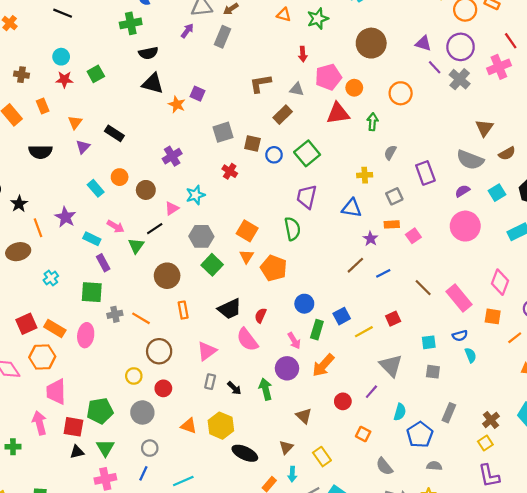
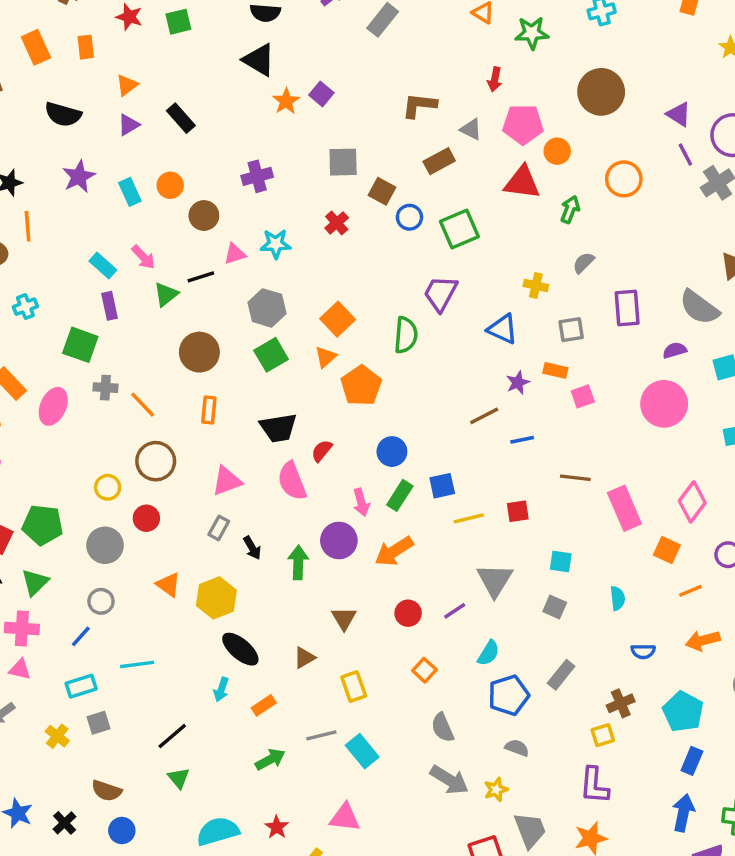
purple star: (65, 217) -> (79, 177), moved
brown line: (423, 288) -> (575, 478), turned -54
blue semicircle: (460, 336) -> (643, 651), moved
cyan arrow: (292, 474) -> (221, 689), moved

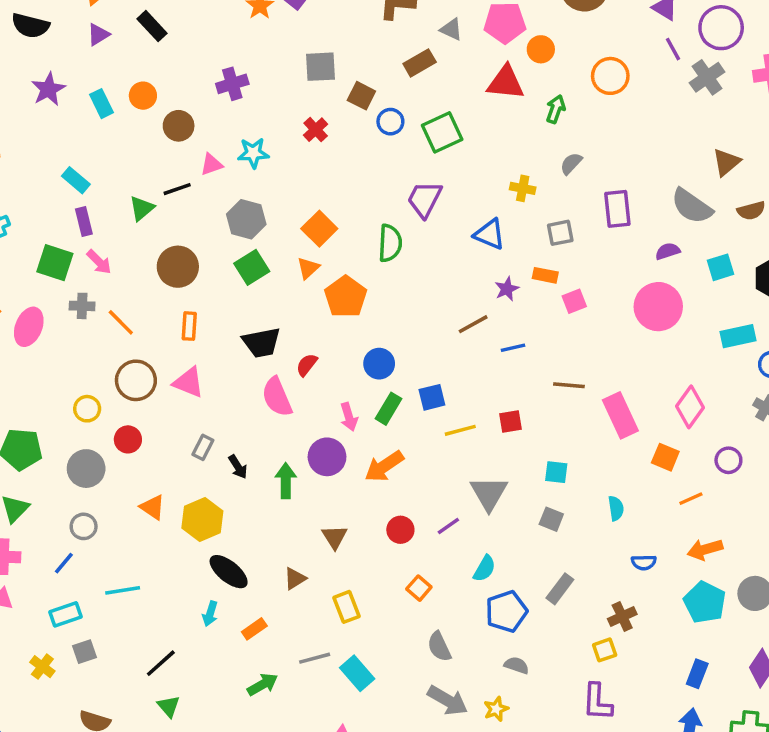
pink arrow: (143, 257) -> (99, 262), moved
pink triangle: (227, 481) -> (189, 382), moved, turned 44
cyan pentagon: (683, 712) -> (705, 602), moved

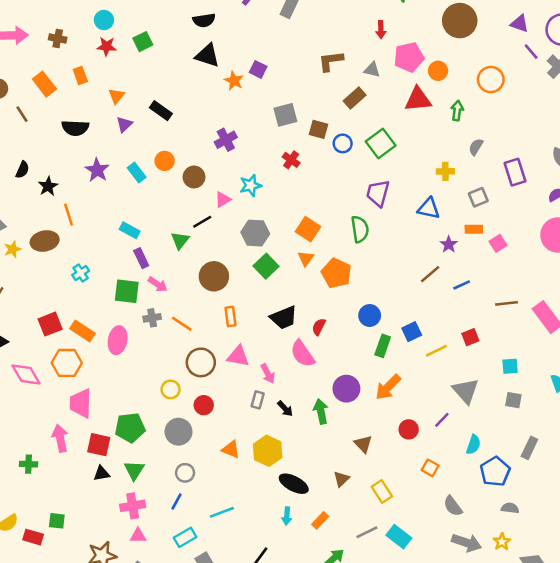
pink arrow: (349, 417) -> (268, 374), moved

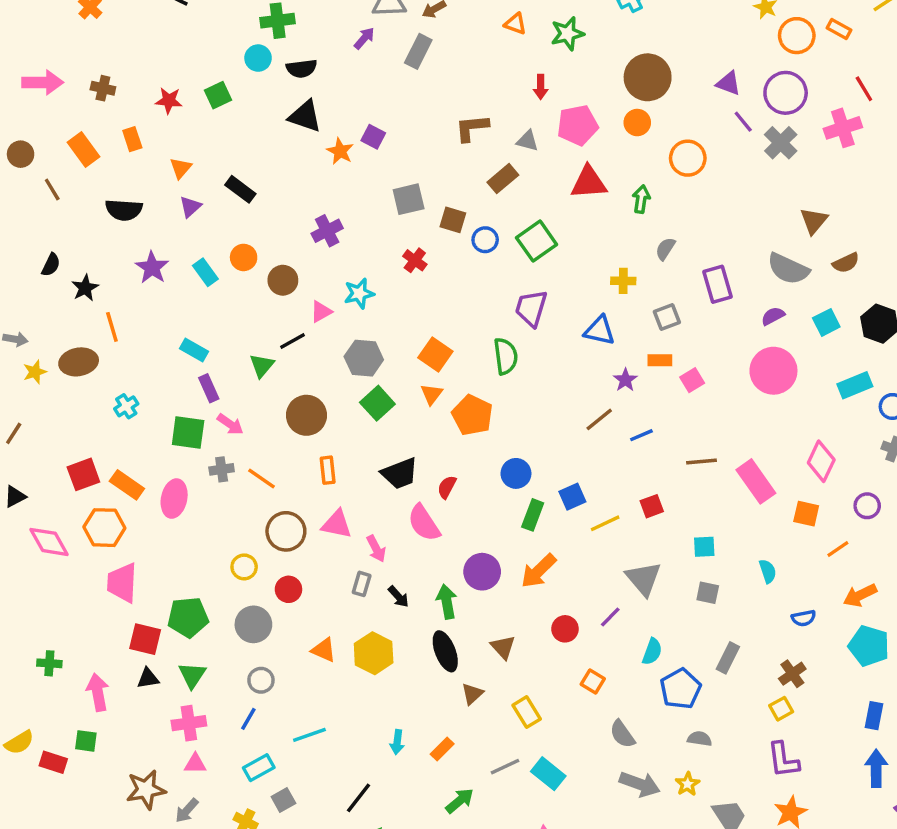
cyan circle: (104, 20) -> (258, 58), moved
orange circle: (438, 71) -> (637, 123), moved
pink arrow: (60, 438) -> (98, 692), moved
black ellipse: (294, 484) -> (445, 651), moved, turned 40

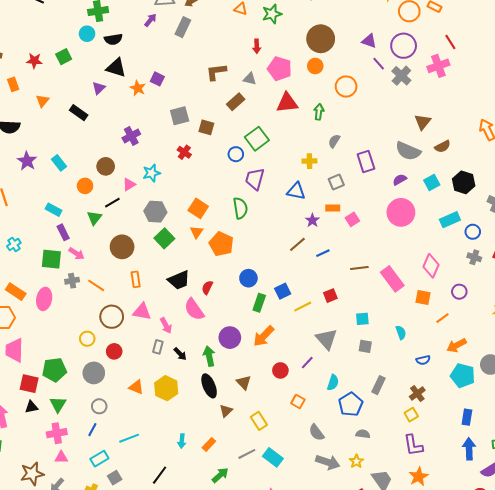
pink pentagon: (578, 125) -> (280, 69), turned 30
purple triangle: (190, 207) -> (99, 88), moved
blue circle: (485, 240) -> (236, 154), moved
orange circle: (244, 257) -> (85, 186), moved

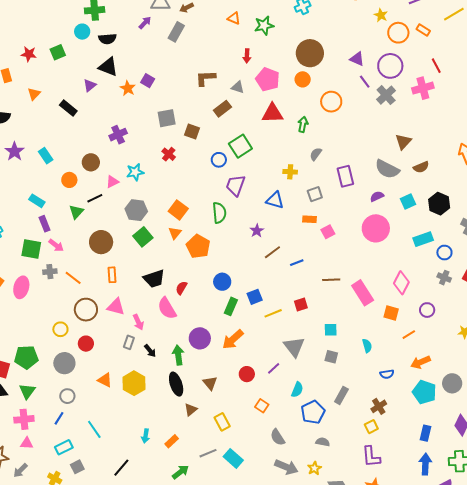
purple star: (312, 220) -> (257, 231), moved
cyan line: (129, 438) -> (94, 429), turned 72

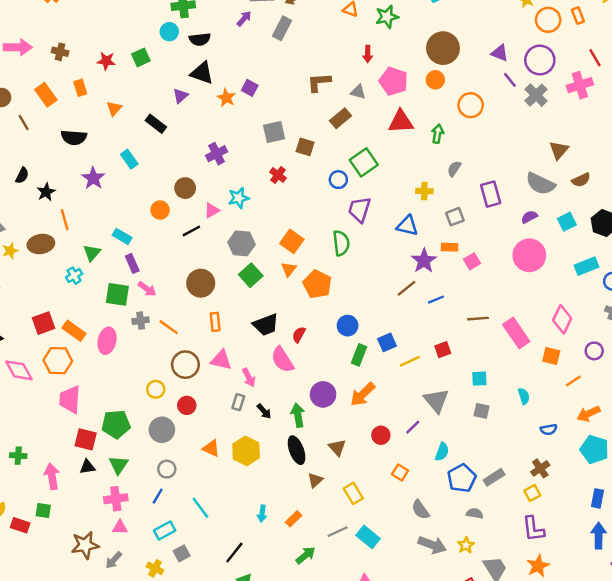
orange rectangle: (423, 30) -> (578, 16), turned 40
cyan rectangle: (46, 156) -> (129, 159), moved
green triangle: (76, 212) -> (92, 253), moved
purple star: (257, 231) -> (424, 261), moved, size x1.5
gray rectangle: (341, 395) -> (494, 477), moved, turned 30

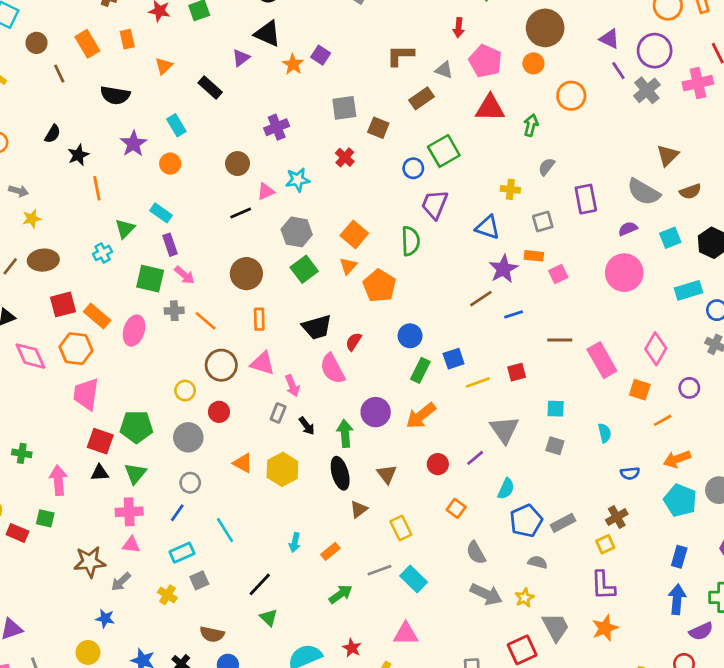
orange circle: (160, 210) -> (170, 164), moved
brown ellipse: (41, 244) -> (43, 260), moved

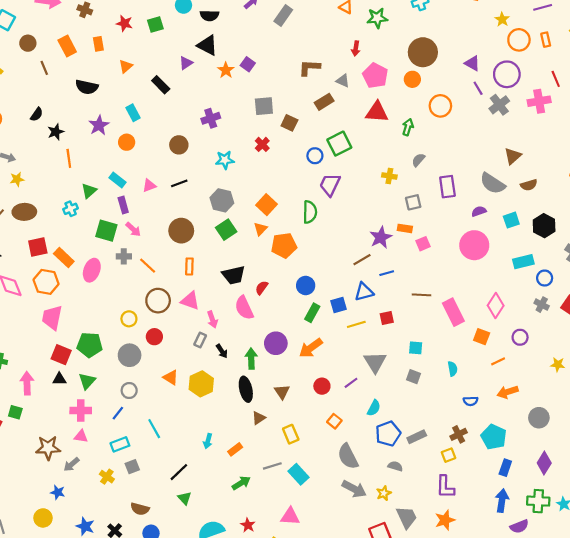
pink triangle: (266, 192) -> (149, 186), moved
blue triangle: (488, 227) -> (364, 292), moved, turned -36
orange pentagon: (379, 286) -> (284, 245), turned 30
cyan pentagon: (680, 500) -> (494, 437), moved
gray semicircle: (476, 553) -> (348, 456), size x1.4

